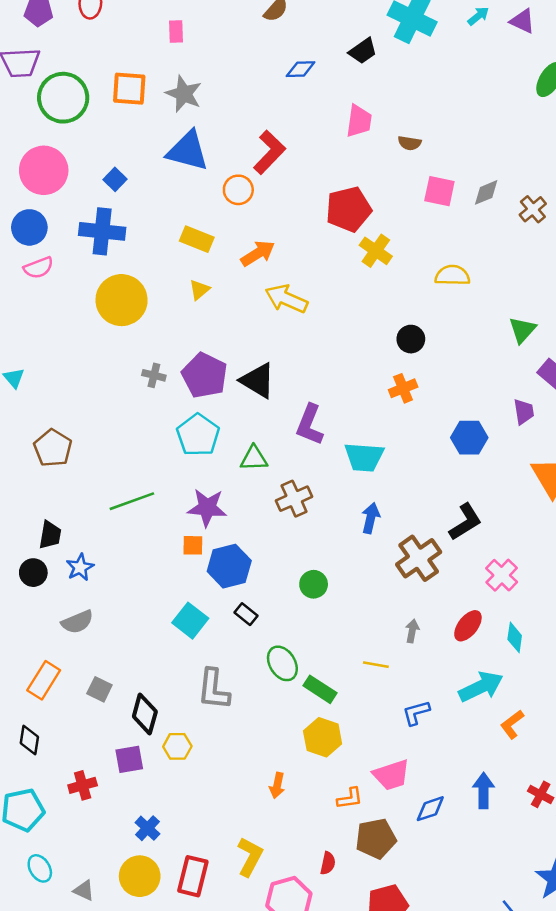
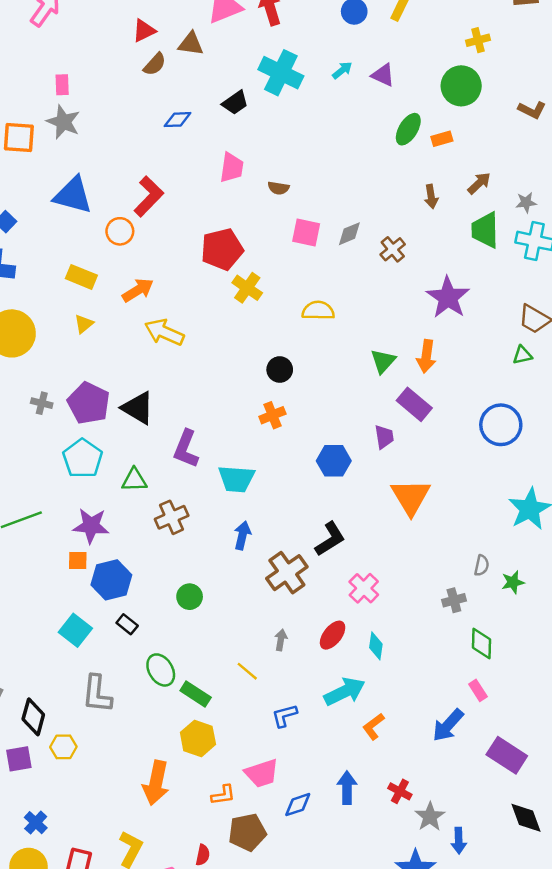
gray star: (184, 94) -> (63, 122), moved
yellow line: (376, 665) -> (247, 671), turned 30
orange arrow: (277, 785) -> (156, 783), size x1.8

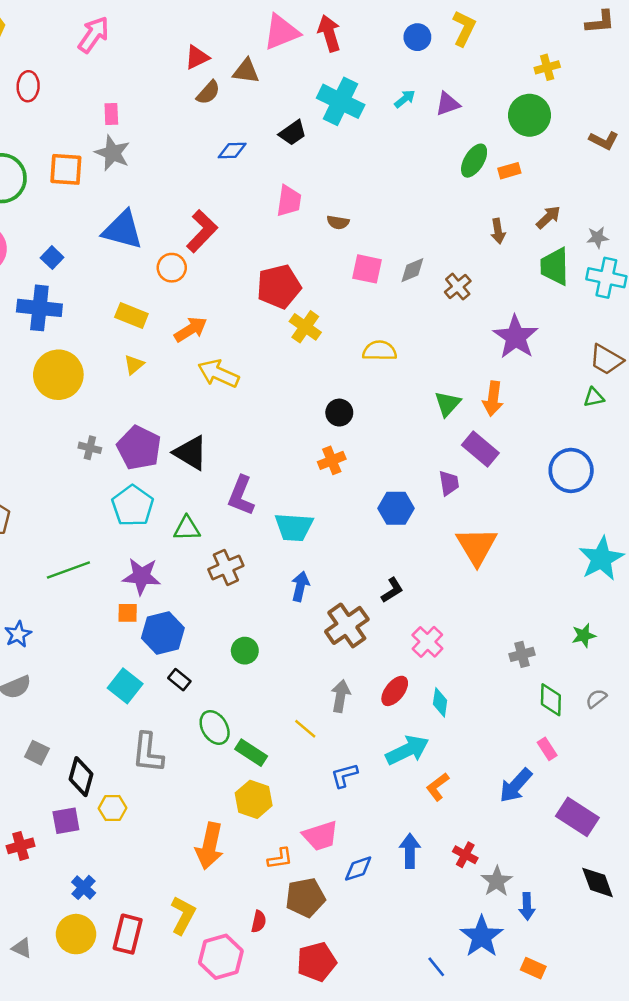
purple triangle: (383, 75) -> (448, 104), turned -45
black L-shape: (330, 539) -> (392, 590), size x0.7
gray semicircle: (482, 565) -> (596, 699), moved, turned -140
gray arrow: (281, 640) -> (341, 696), size x1.4

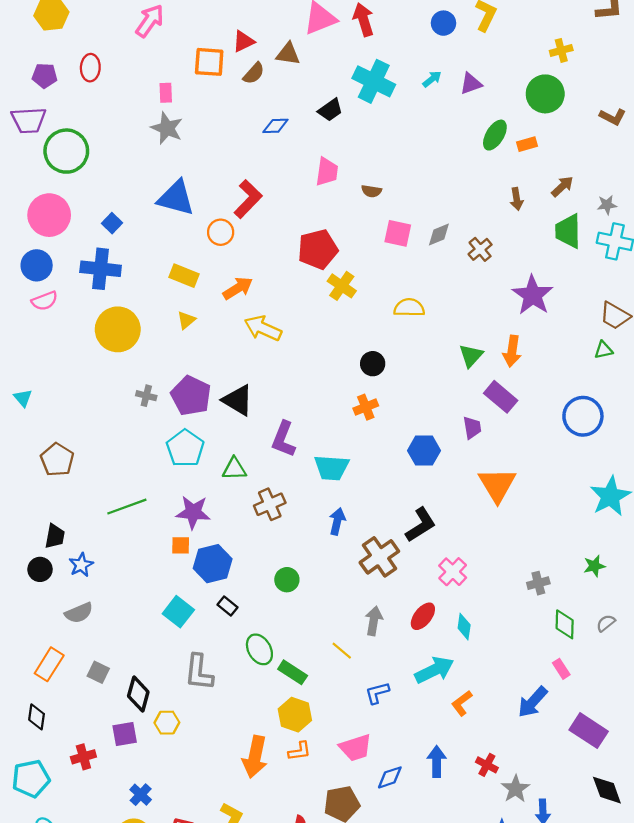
orange square: (66, 169) -> (209, 62), moved
black L-shape: (392, 590) -> (421, 525), size x1.5
orange L-shape: (280, 858) -> (299, 751), moved

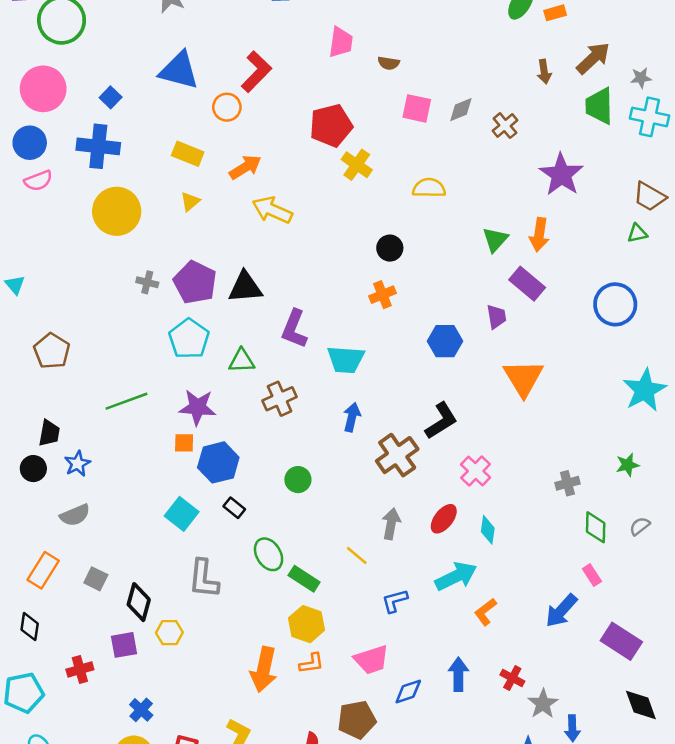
brown arrow: (562, 187) -> (593, 58), size x1.4
black triangle: (238, 400) -> (245, 287), turned -36

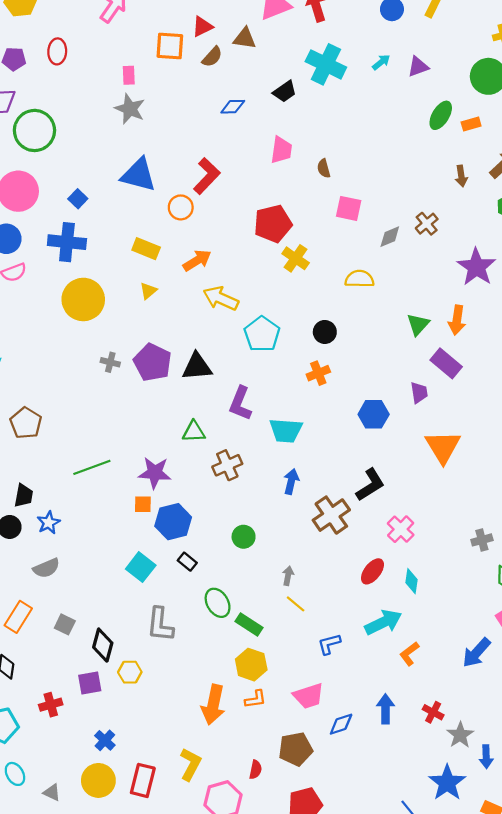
brown semicircle: (389, 63) -> (324, 168), turned 66
gray diamond: (461, 110) -> (390, 237), moved
cyan pentagon: (189, 339) -> (262, 334), moved
gray arrow: (391, 524) -> (288, 576), moved, size x0.7

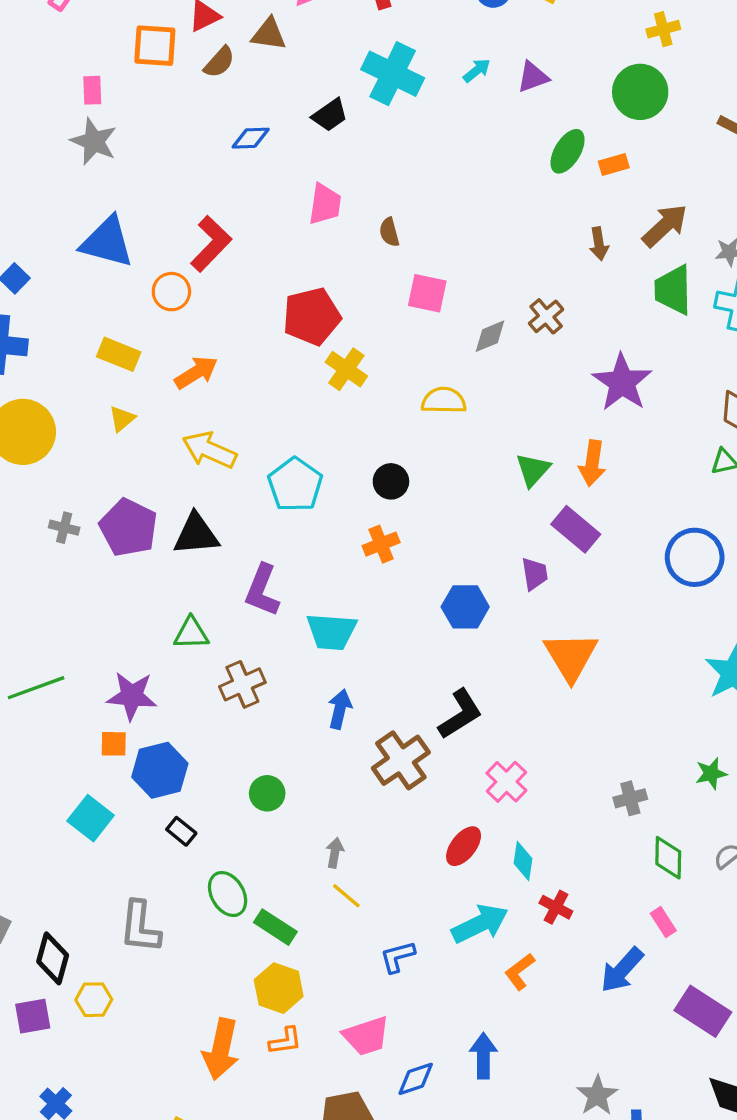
yellow arrow: (221, 298) -> (209, 450), moved
cyan square: (141, 567) -> (91, 818), moved
red cross: (433, 712) -> (556, 907), moved

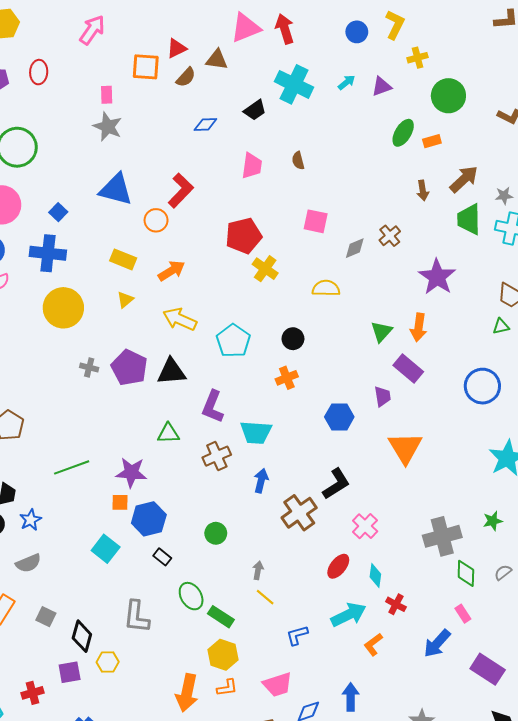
yellow cross: (663, 29) -> (418, 58), moved
brown semicircle: (389, 232) -> (298, 161), moved
brown cross: (242, 684) -> (217, 456), moved
gray cross: (630, 798) -> (442, 536), size x1.8

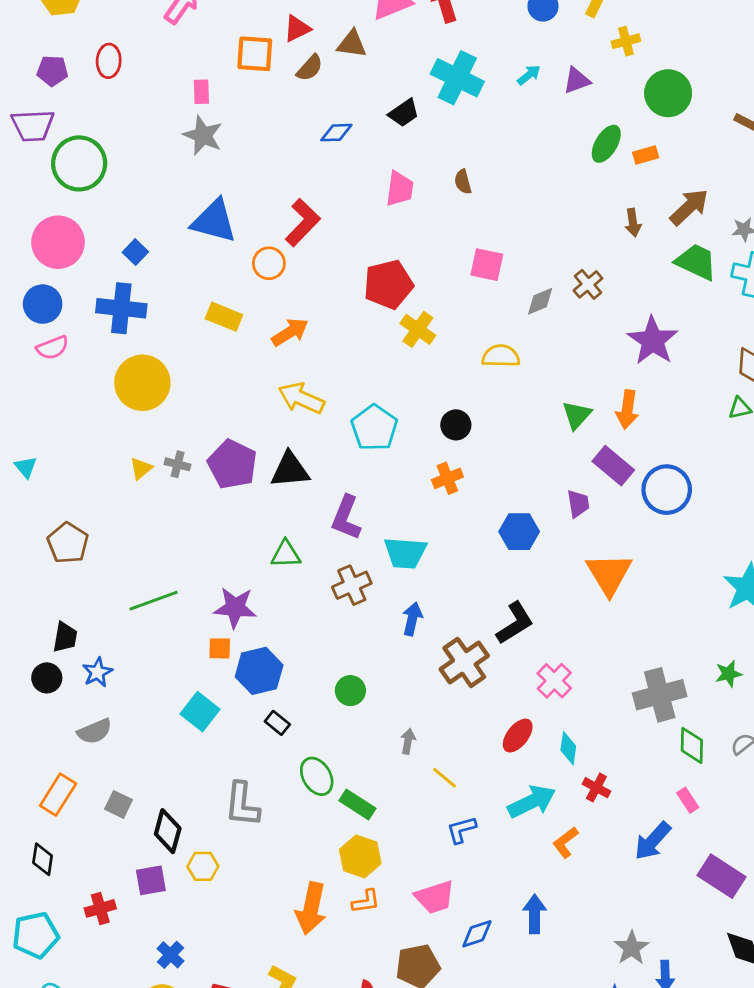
green trapezoid: (469, 219) -> (696, 262), turned 116
yellow triangle: (125, 300) -> (141, 468), moved
blue circle: (482, 386) -> (667, 490), moved
yellow line: (265, 597) -> (445, 778), moved

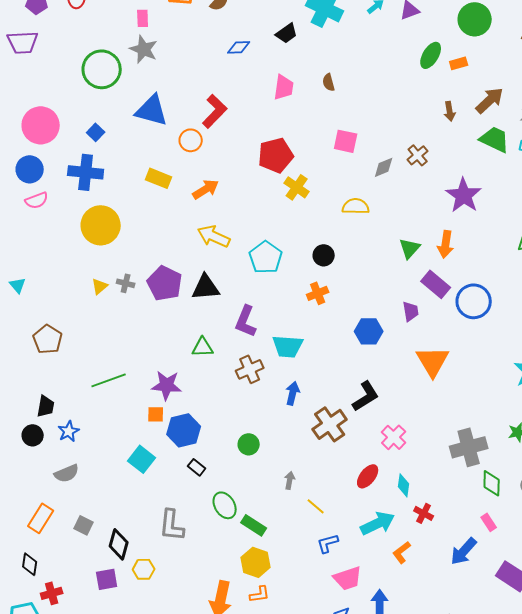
green circle: (79, 163) -> (102, 69), moved
pink trapezoid: (435, 897) -> (348, 578), moved
red cross: (100, 908) -> (52, 593), moved

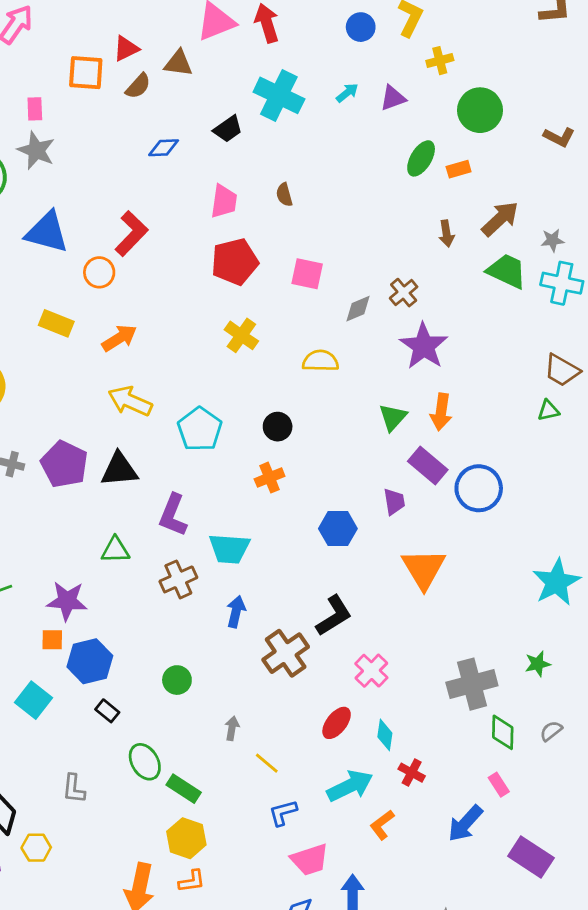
red pentagon: (276, 155) -> (235, 262), moved
purple star: (464, 195) -> (424, 346), moved
gray L-shape: (172, 525) -> (74, 789), size x0.7

